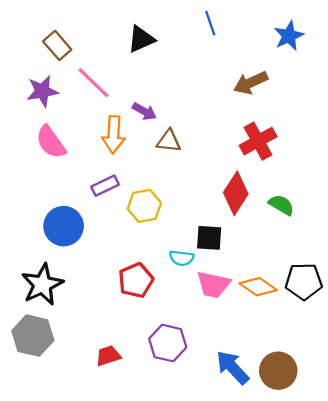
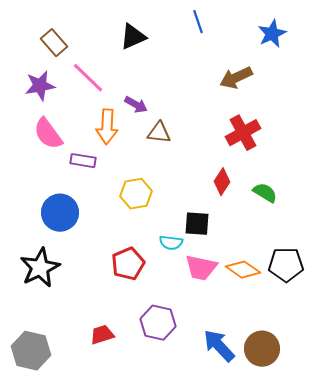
purple rectangle: (105, 186) -> (83, 161), moved, turned 35
red diamond: (236, 193) -> (222, 182), size x0.7
gray hexagon: (33, 336) -> (31, 351), moved

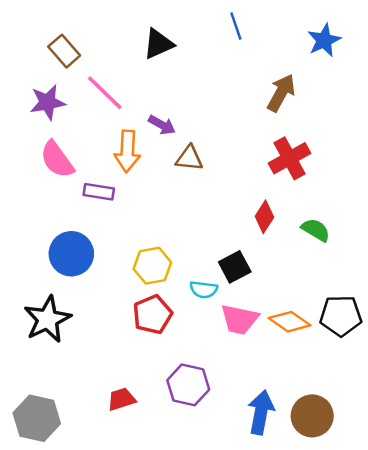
brown arrow: (236, 78) -> (281, 93), turned 144
yellow hexagon: (136, 194) -> (152, 266), moved
black square: (197, 224) -> (235, 267), turned -32
blue arrow: (219, 346) -> (261, 412), turned 54

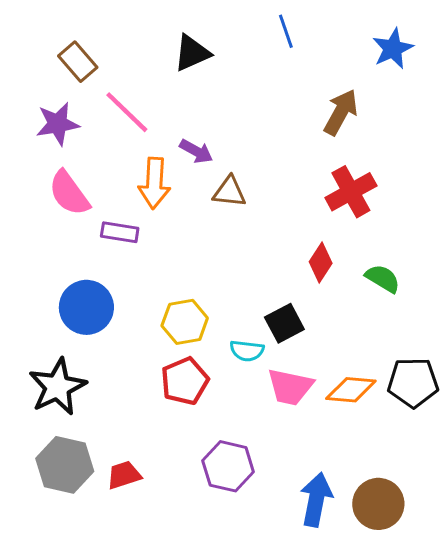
orange diamond: (290, 322) -> (351, 390), turned -30
red trapezoid: (121, 399) -> (124, 475), moved
gray hexagon: (37, 418) -> (65, 465), moved

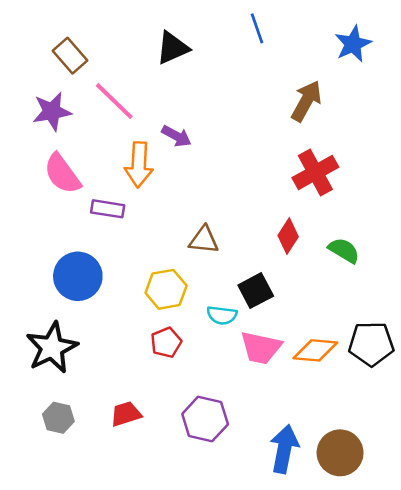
brown triangle: (230, 192) -> (204, 240), moved
red pentagon: (185, 381) -> (166, 343), size x0.7
gray hexagon: (65, 465) -> (58, 418), size x0.6
red trapezoid: (124, 475) -> (126, 414), moved

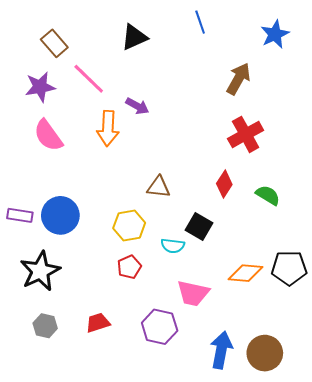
purple rectangle: (108, 209) -> (20, 215), moved
black square: (256, 291) -> (199, 227), turned -32
pink trapezoid: (261, 348) -> (193, 293), moved

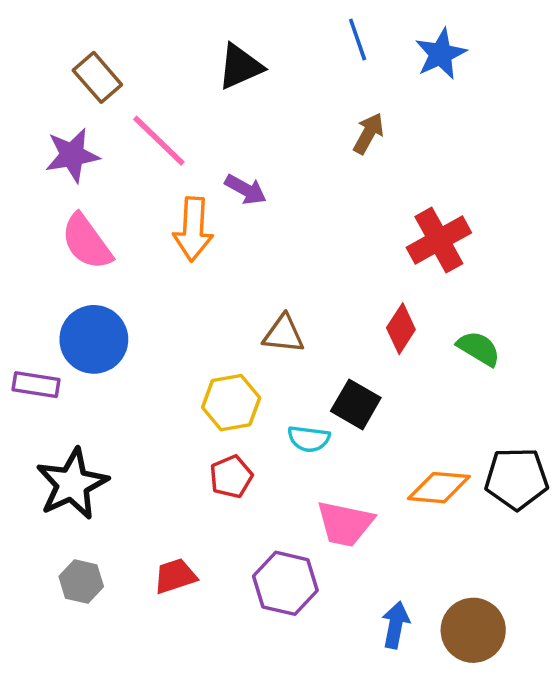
blue star: (275, 34) -> (441, 54), moved
brown arrow: (238, 79) -> (368, 133), moved, size x0.7
blue circle: (60, 215) -> (94, 339), moved
blue arrow: (221, 350) -> (396, 625), size x0.7

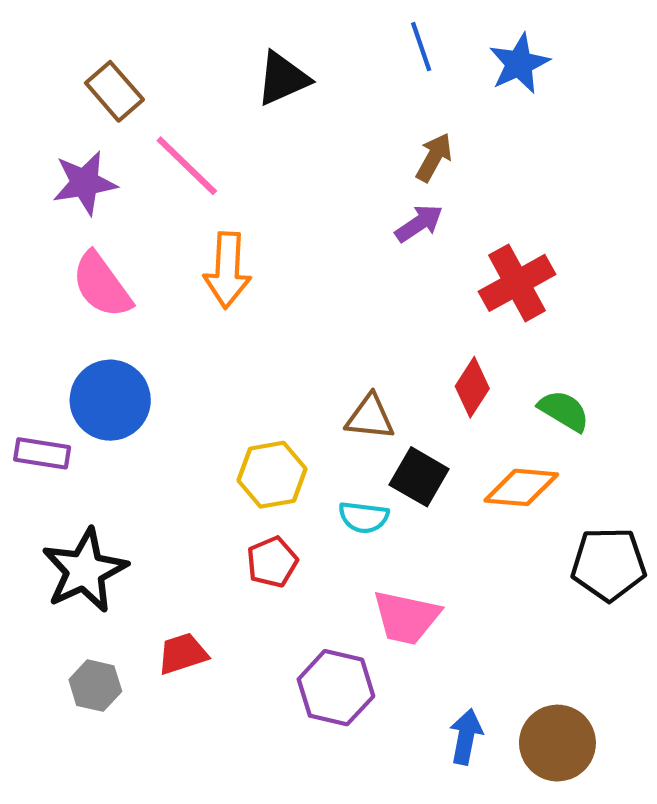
purple arrow: (246, 189) -> (419, 223), moved, turned -63
brown triangle: (284, 334) -> (370, 417), moved
orange diamond: (439, 488) -> (521, 487), moved
red trapezoid: (175, 576) -> (183, 654), moved

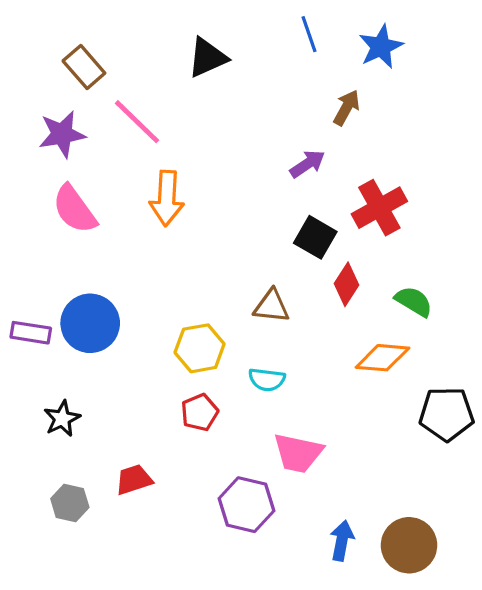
brown arrow: (434, 157) -> (347, 108), moved
blue circle: (110, 400) -> (90, 323), moved
black square: (419, 477) -> (315, 237), moved
black star: (85, 570) -> (62, 419), size x0.6

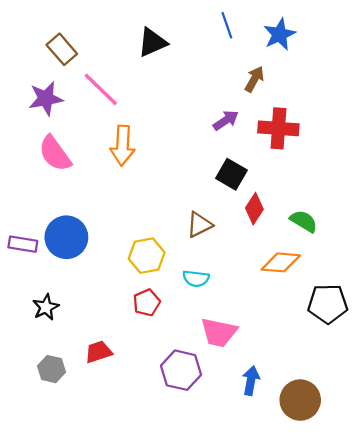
red cross: (379, 208) -> (278, 128), moved, turned 33
brown triangle: (271, 306) -> (199, 225), turned -32
blue arrow: (342, 541) -> (251, 381), moved

